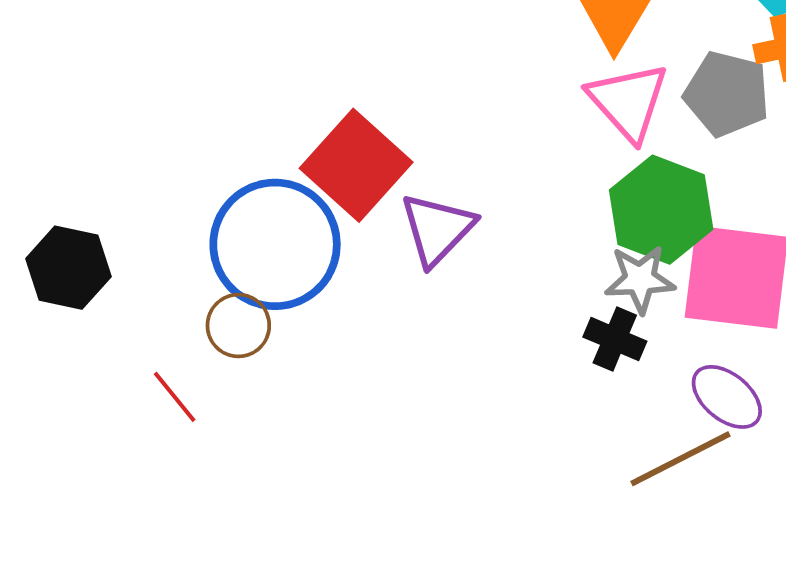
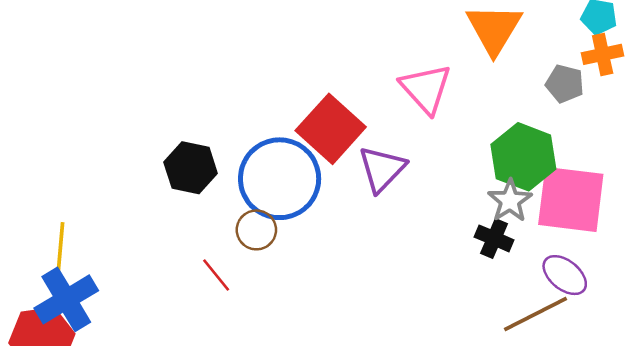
gray pentagon: (727, 94) -> (565, 84), size x0.7
pink triangle: (628, 102) -> (426, 89), moved
black hexagon: (68, 268) -> (191, 168), moved
gray star: (640, 279) -> (510, 201), turned -30

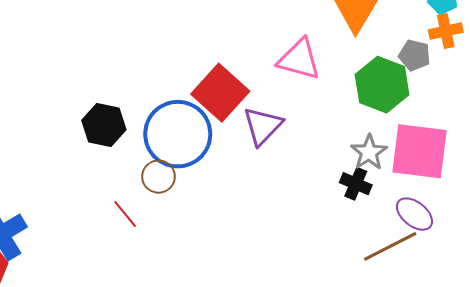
pink triangle: (426, 89) -> (299, 59), turned -33
green hexagon: (523, 157) -> (382, 85), moved

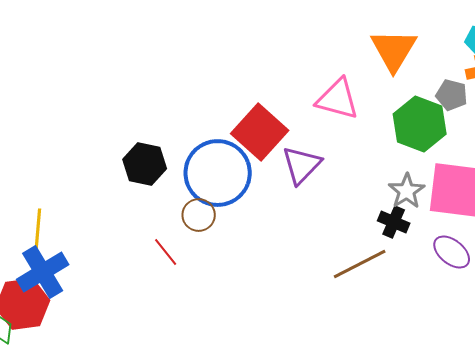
brown line: (390, 246) -> (360, 264), moved

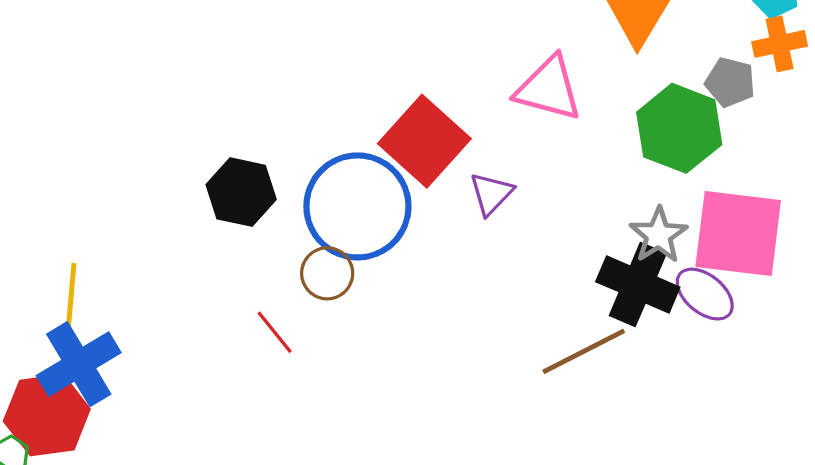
purple triangle: (302, 165) -> (491, 194), size x0.7
black cross: (394, 222) -> (638, 284), size x1.6
purple ellipse: (452, 252) -> (705, 294), moved

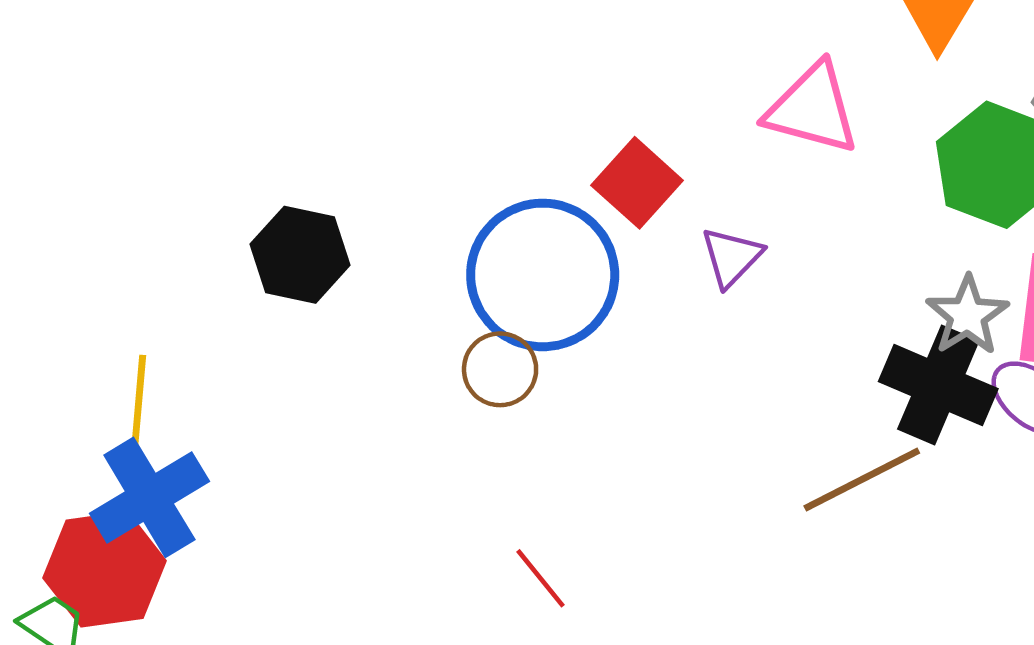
red square: (424, 141) -> (637, 183), size x0.7
black hexagon: (241, 192) -> (300, 255), moved
red line: (275, 332) -> (540, 578), moved

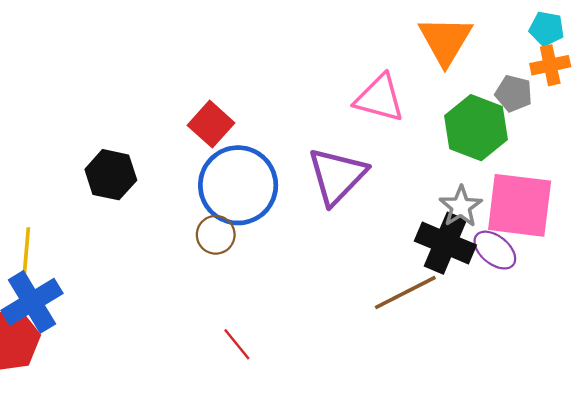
red square: (637, 183) -> (211, 124), moved
purple triangle: (731, 257) -> (337, 176), size x1.8

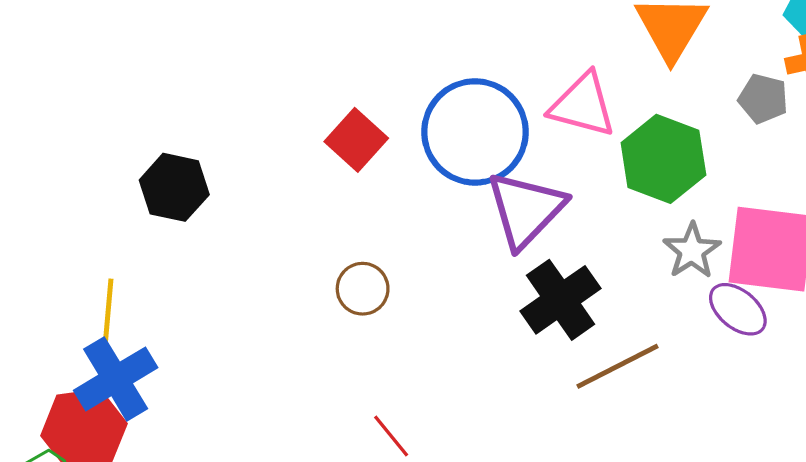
green hexagon: (476, 128) -> (663, 159), moved
black hexagon: (111, 175) -> (174, 187), moved
blue circle: (238, 185) -> (475, 132), moved
black cross: (445, 243) -> (560, 300), moved, turned 32

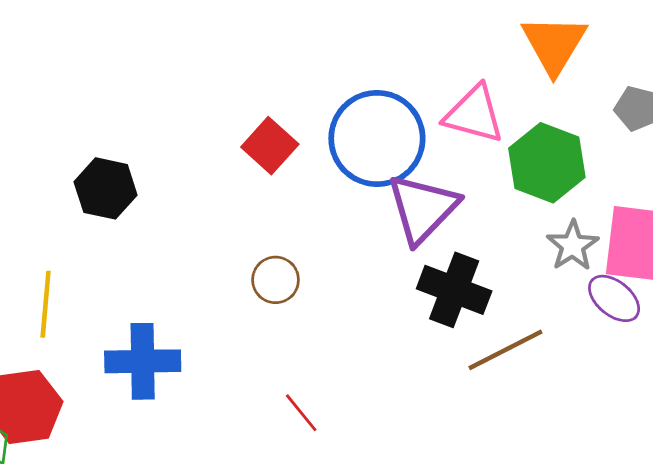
black cross: (560, 300) -> (454, 290), turned -34
blue cross: (116, 379) -> (143, 361), moved, turned 30

